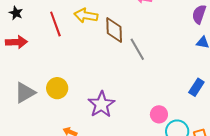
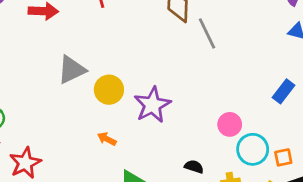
yellow circle: (57, 88) -> (109, 90), moved
gray triangle: (25, 93) -> (72, 70), moved

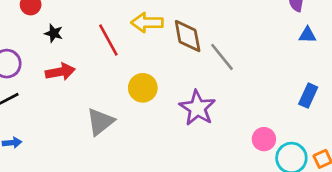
yellow circle: (109, 90) -> (143, 88), moved
purple star: (152, 105) -> (197, 108), moved

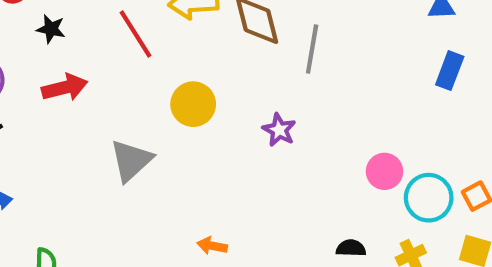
gray line: (222, 57) -> (312, 49), turned 52
blue rectangle: (308, 96) -> (450, 71), moved
purple star: (197, 108) -> (279, 130), size x0.6

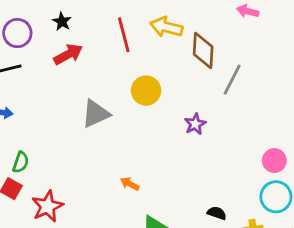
black star: (51, 29) -> (62, 22), moved
red arrow: (65, 87) -> (68, 54), turned -32
pink circle: (384, 171) -> (274, 161), moved

